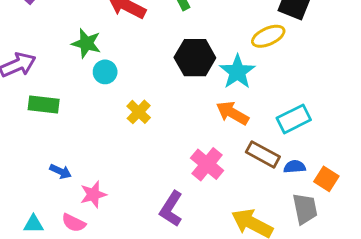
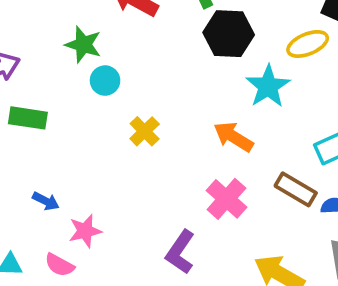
black hexagon: (195, 58) -> (229, 34), moved
orange arrow: (232, 113) -> (233, 137), moved

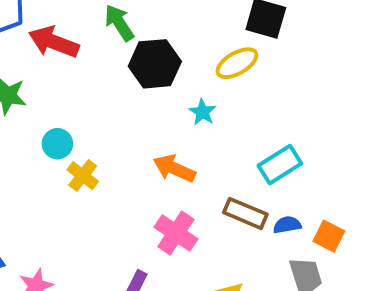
cyan circle: (105, 81) -> (57, 144), moved
cyan star: (268, 86) -> (203, 112), size x0.6

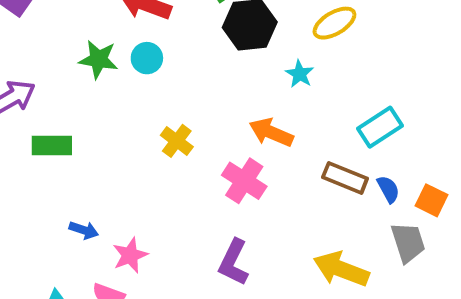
cyan circle: (57, 144) -> (147, 58), moved
blue semicircle: (287, 225) -> (388, 189), turned 72
pink cross: (176, 233) -> (244, 181), moved

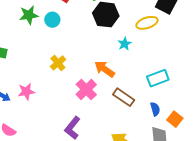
green star: (98, 59) -> (29, 15), turned -30
brown rectangle: (345, 178) -> (124, 97), moved
pink star: (130, 255) -> (26, 92), moved

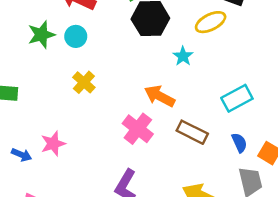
yellow cross: (58, 63) -> (84, 82), moved

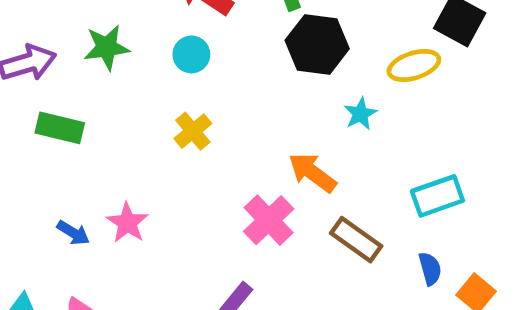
green star: (41, 35) -> (107, 47), moved
pink star: (53, 144) -> (127, 223), turned -30

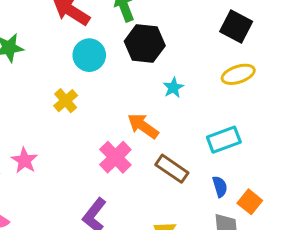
cyan circle: (191, 54) -> (89, 55), moved, size x1.4
yellow ellipse: (414, 65) -> (238, 74), moved

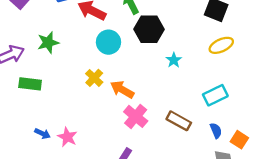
orange arrow: (143, 126) -> (122, 90), moved
pink star: (24, 160) -> (67, 137), moved

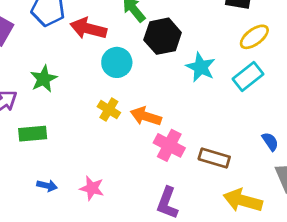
cyan star: (174, 60) -> (201, 67), size x1.5
cyan rectangle: (215, 95) -> (248, 76), moved
brown rectangle: (179, 121) -> (214, 158), moved
blue arrow: (42, 134) -> (47, 186), moved

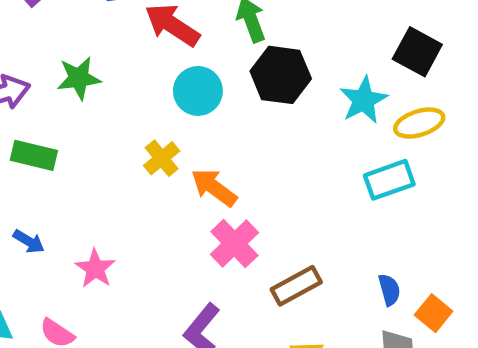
cyan star: (201, 67) -> (364, 100), moved
brown rectangle: (214, 158) -> (296, 286), turned -64

